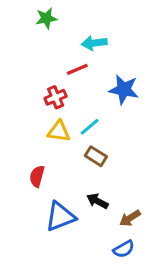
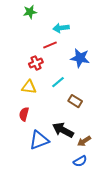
yellow triangle: (59, 131) -> (29, 87), moved
brown rectangle: (96, 156) -> (75, 101), moved
black arrow: (97, 201) -> (63, 130), size x1.5

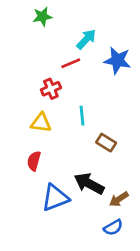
cyan arrow: (61, 28) -> (86, 39), turned 140
blue star: (80, 58) -> (117, 60), moved
cyan line: (58, 82) -> (82, 116), turned -56

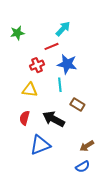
green star: (42, 17) -> (17, 33), moved
blue star: (117, 60) -> (67, 64), moved
black arrow: (89, 184) -> (54, 119), moved

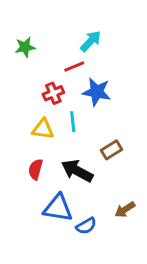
cyan line: (60, 85) -> (73, 122), moved
brown rectangle: (77, 104) -> (111, 150), turned -64
blue triangle: (40, 145) -> (58, 208), turned 30
blue semicircle: (83, 167) -> (86, 226), moved

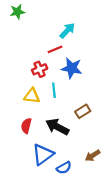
green star: (25, 47) -> (17, 12), moved
blue triangle: (58, 208) -> (43, 154), turned -45

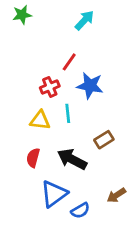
cyan arrow: (67, 31) -> (84, 20), moved
red line: (55, 49) -> (69, 62), turned -32

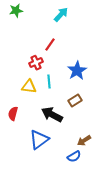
blue star: (90, 86) -> (77, 71), moved, turned 30
red semicircle: (33, 158) -> (13, 114), moved
blue semicircle: (80, 210) -> (74, 157), moved

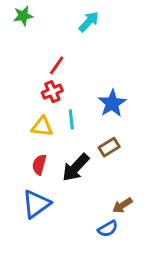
red line: (50, 45) -> (57, 65), moved
red semicircle: (13, 114) -> (39, 165), moved
black arrow: (52, 115) -> (76, 167), turned -75
blue triangle: (39, 140) -> (36, 204), moved

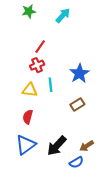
green star: (23, 16) -> (29, 11), moved
black arrow: (76, 167) -> (57, 146), moved

